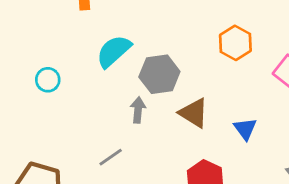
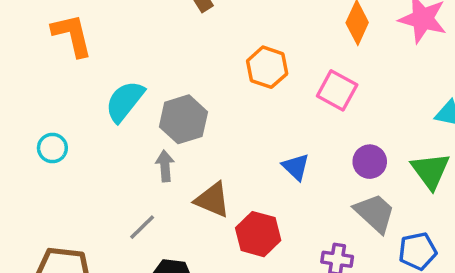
brown triangle: (194, 113) -> (212, 200), moved

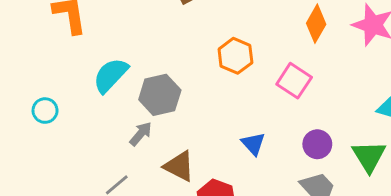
gray arrow: (165, 166) -> (141, 134), turned 40

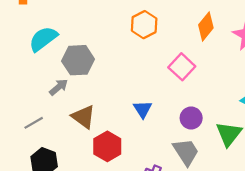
orange hexagon: (235, 56) -> (144, 25), moved

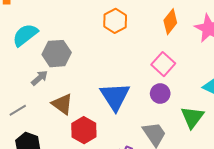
pink square: (182, 67) -> (163, 64), moved
blue triangle: (143, 109) -> (115, 96), size x1.8
purple circle: (191, 118) -> (160, 94), moved

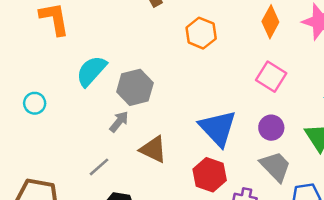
purple circle: (160, 94) -> (271, 128), moved
red hexagon: (84, 130) -> (210, 175), moved

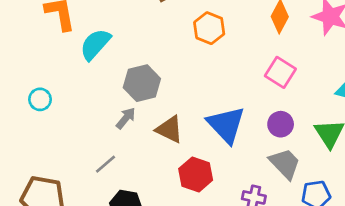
cyan semicircle: (91, 71) -> (95, 44), moved
brown triangle: (153, 149) -> (169, 129), moved
red hexagon: (210, 175) -> (196, 174), moved

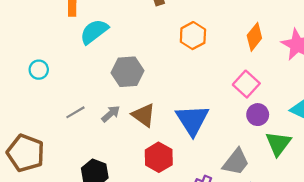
gray arrow: (126, 118) -> (111, 114), moved
purple circle: (281, 124) -> (258, 115), moved
gray line: (105, 164) -> (75, 112), moved
gray trapezoid: (285, 164) -> (236, 162), turned 72

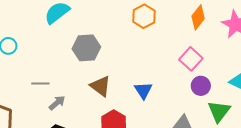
gray line: (75, 112) -> (40, 84), turned 30
gray arrow: (111, 114) -> (57, 103), moved
blue triangle: (192, 120) -> (143, 90), size x0.6

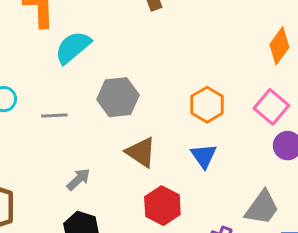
orange hexagon: (144, 16) -> (207, 105), moved
gray line: (40, 84) -> (54, 115), moved

